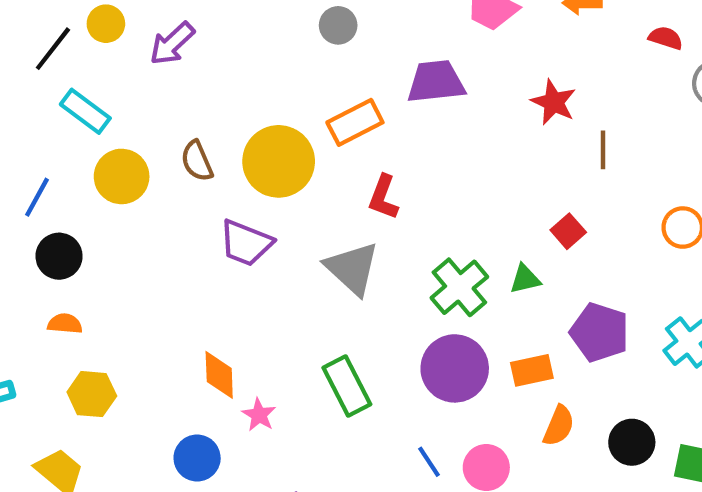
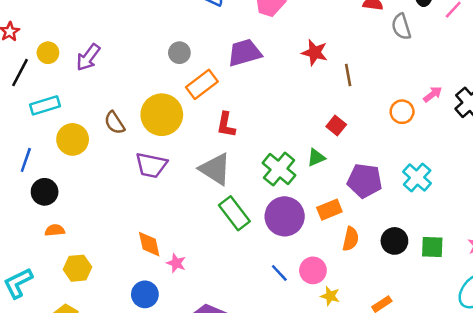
gray circle: (338, 25) -> (179, 53), moved
cyan rectangle: (85, 111) -> (45, 105), turned -44
green rectangle: (347, 386) -> (234, 213), moved

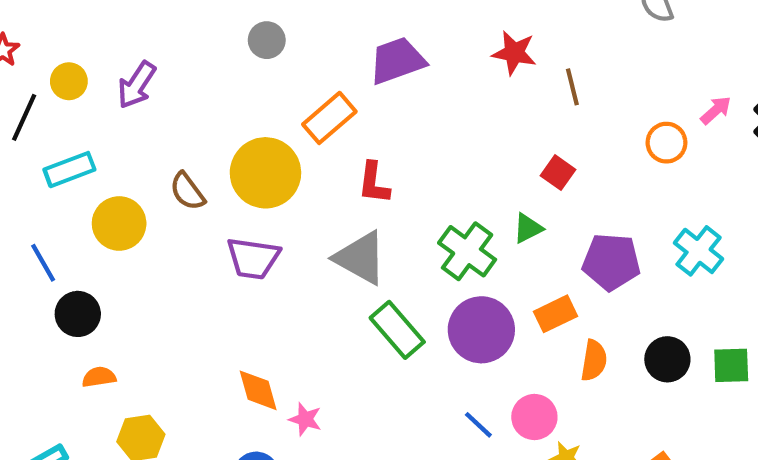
gray circle: (179, 53) -> (267, 40), moved
blue line: (26, 160) -> (43, 263), turned -45

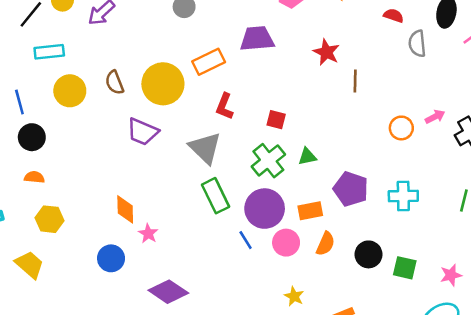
red square: (558, 173) -> (276, 120), moved, turned -36
cyan cross: (699, 251) -> (403, 196), turned 36
pink circle: (534, 417) -> (286, 243), moved
blue line: (478, 425) -> (246, 240), moved

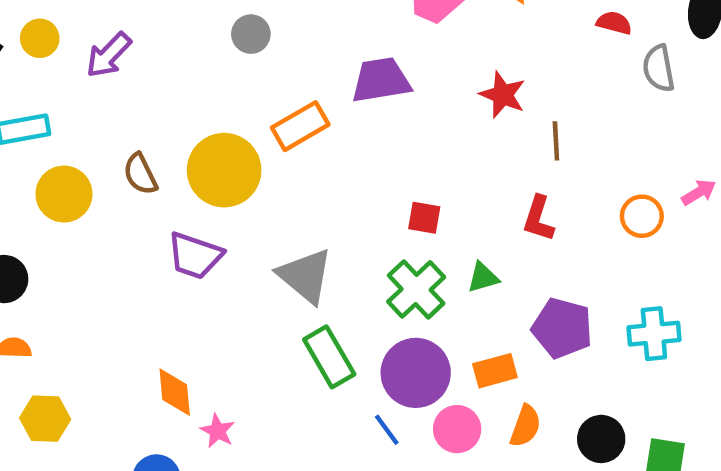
red L-shape: (225, 106) -> (538, 218), moved

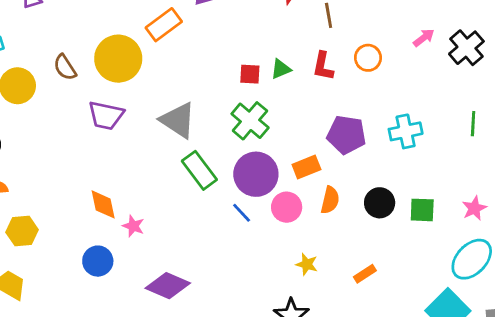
orange circle: (642, 216) -> (368, 58), moved
green triangle: (483, 278) -> (281, 69), moved

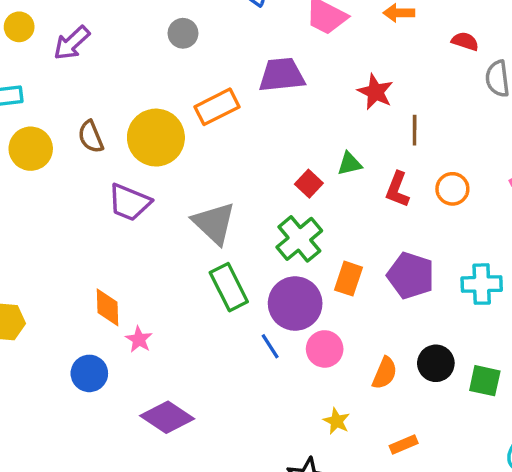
green triangle: (281, 69) -> (350, 164), moved
red square: (250, 74) -> (309, 184), turned 30
orange rectangle: (306, 167) -> (348, 279), moved, turned -60
orange semicircle: (330, 200) -> (385, 373), moved

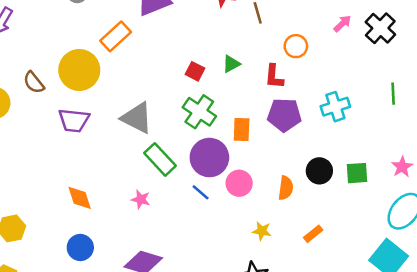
green triangle: (350, 164) -> (231, 64), moved
red L-shape: (397, 189) -> (274, 77), moved
pink star: (139, 339) -> (141, 199), moved

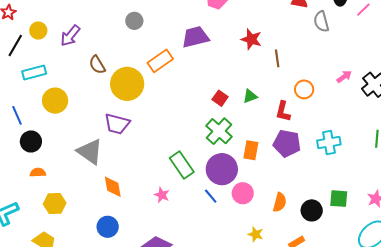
brown semicircle: (34, 83) -> (97, 65), moved
gray triangle: (137, 118) -> (90, 152), moved
black circle: (319, 171) -> (312, 210), moved

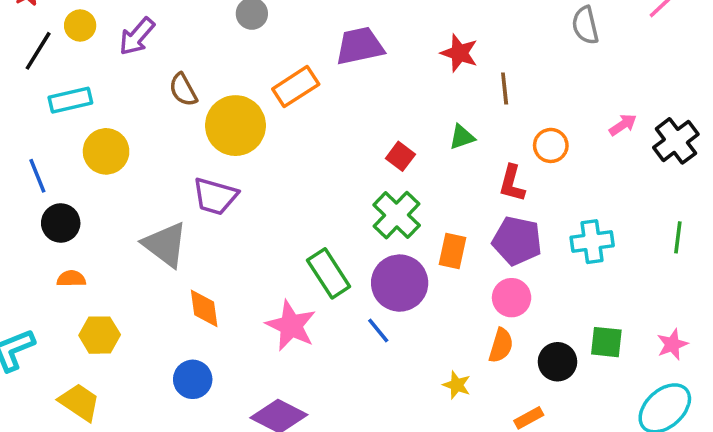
green triangle: (250, 96) -> (462, 137), moved
pink circle: (243, 193) -> (512, 298), moved
pink star: (162, 195) -> (291, 326), size x1.8
yellow star: (256, 234) -> (457, 385), moved

